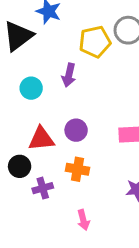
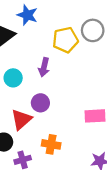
purple circle: (76, 130) -> (40, 103), moved
red triangle: (41, 139) -> (21, 119), turned -35

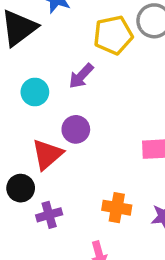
purple arrow: (44, 67) -> (81, 76), turned 30
orange cross: (51, 144) -> (117, 208), moved

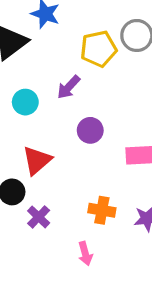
purple circle: (76, 129) -> (90, 130), moved
purple cross: (49, 215) -> (39, 217), turned -30

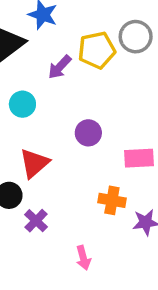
purple arrow: (69, 87) -> (60, 67), moved
orange cross: (102, 210) -> (112, 200), moved

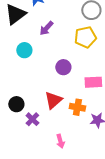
yellow pentagon: (97, 50) -> (85, 37), moved
red triangle: (34, 163) -> (53, 100), moved

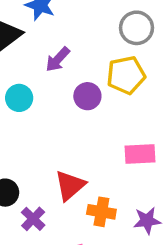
purple circle: (63, 67) -> (87, 96), moved
orange cross: (77, 107) -> (101, 212), moved

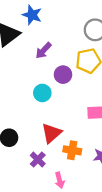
cyan circle: (19, 98) -> (42, 93), moved
purple cross: (33, 219) -> (38, 160), moved

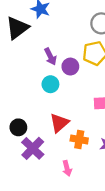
purple arrow: (43, 50) -> (50, 57), moved, turned -70
purple cross: (38, 160) -> (33, 148), moved, size x1.5

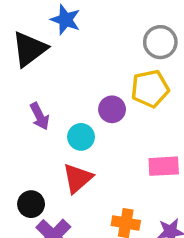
purple arrow: (50, 57) -> (40, 116), moved
red triangle: (59, 123) -> (78, 178), moved

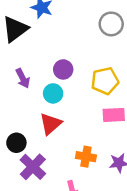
yellow pentagon: (150, 89) -> (105, 81), moved
purple circle: (112, 109) -> (63, 69), moved

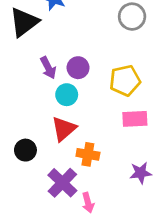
purple arrow: (23, 78) -> (48, 68), moved
orange cross: (86, 157) -> (88, 154), moved
purple cross: (33, 167) -> (62, 183), moved

